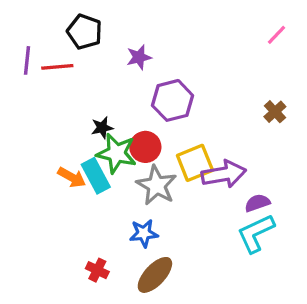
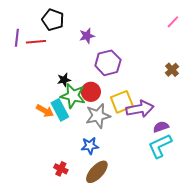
gray star: (157, 185) -> (98, 116), turned 30

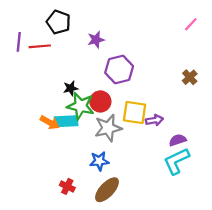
yellow square: (122, 102) -> (135, 113), turned 30
purple arrow: (140, 109) -> (154, 120), size x0.6
cyan rectangle: (60, 110) -> (66, 121), turned -65

